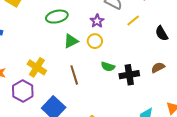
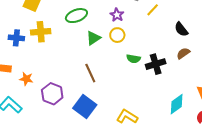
black semicircle: (162, 33) -> (181, 29), moved
yellow cross: (37, 67) -> (41, 32), moved, turned -30
brown line: (74, 75) -> (90, 73), moved

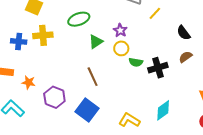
purple star: (117, 15) -> (120, 30), moved
yellow circle: (117, 35) -> (121, 48), moved
cyan diamond: (177, 104) -> (163, 110), moved

